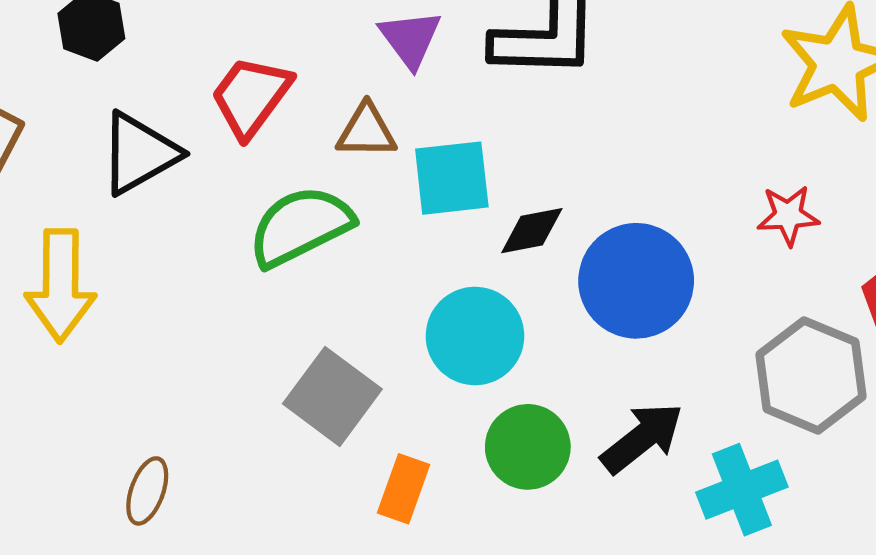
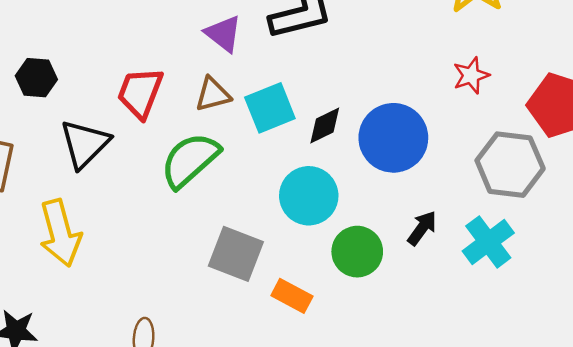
black arrow: (642, 438) -> (422, 228), size x0.7
orange rectangle: (404, 489) -> (292, 296), turned -66

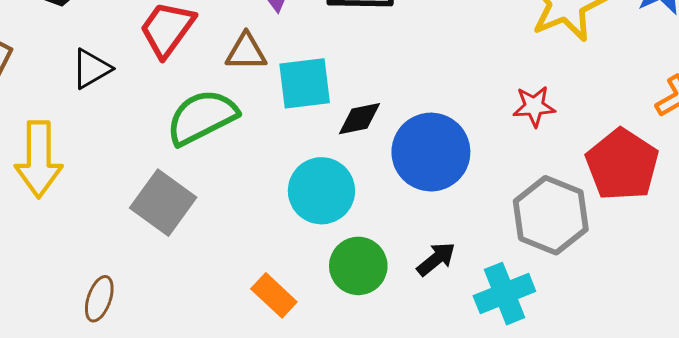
black triangle: (85, 144) -> (91, 69), size x0.7
gray square: (236, 254) -> (163, 203), moved

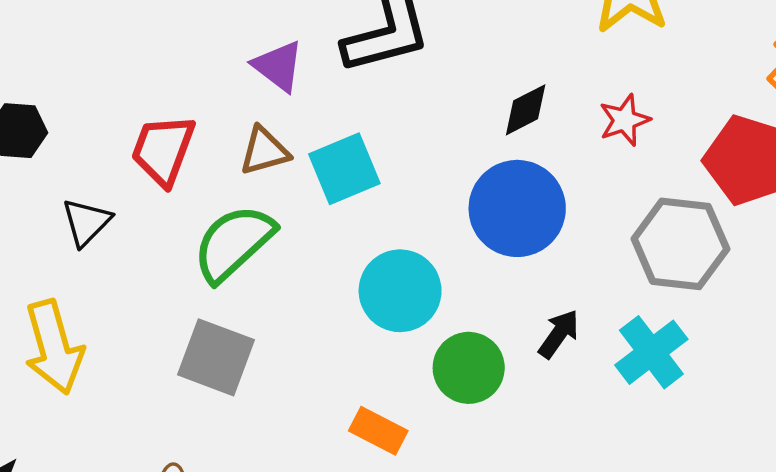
black diamond: (359, 119) -> (526, 110), moved

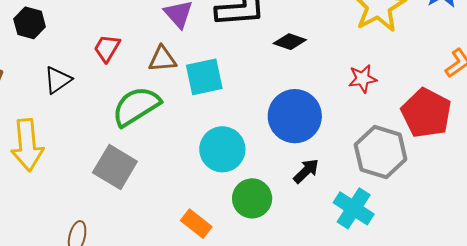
black diamond: (526, 110) -> (290, 42), moved, turned 36
red trapezoid: (163, 150) -> (107, 48), size x0.7
black arrow: (559, 334) -> (306, 171), moved
cyan cross: (651, 352) -> (354, 208), turned -30

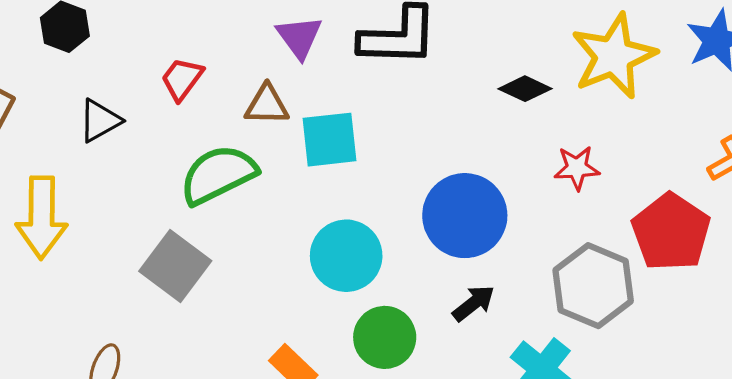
black diamond: (290, 42) -> (525, 89), moved

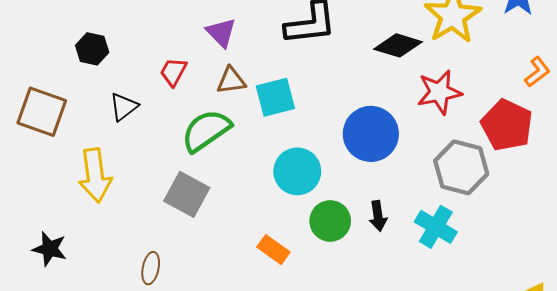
purple triangle: (299, 37) -> (221, 33), moved
black diamond: (525, 89) -> (398, 45), size x1.4
red star: (577, 168) -> (439, 92), size x1.5
black arrow: (474, 303) -> (378, 216), moved, turned 128

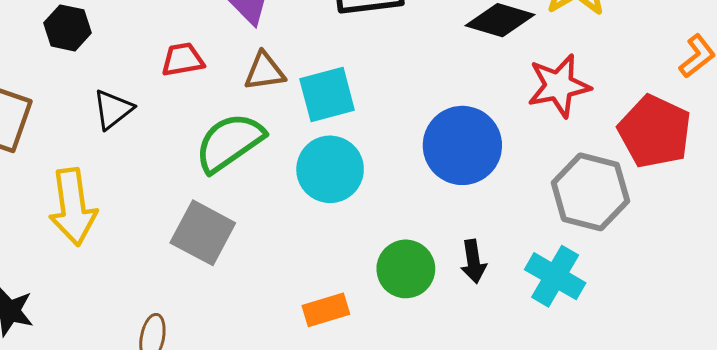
red trapezoid: (173, 72) -> (183, 59), turned 52
cyan circle: (297, 171) -> (330, 169), moved
orange rectangle: (273, 250) -> (326, 310), turned -52

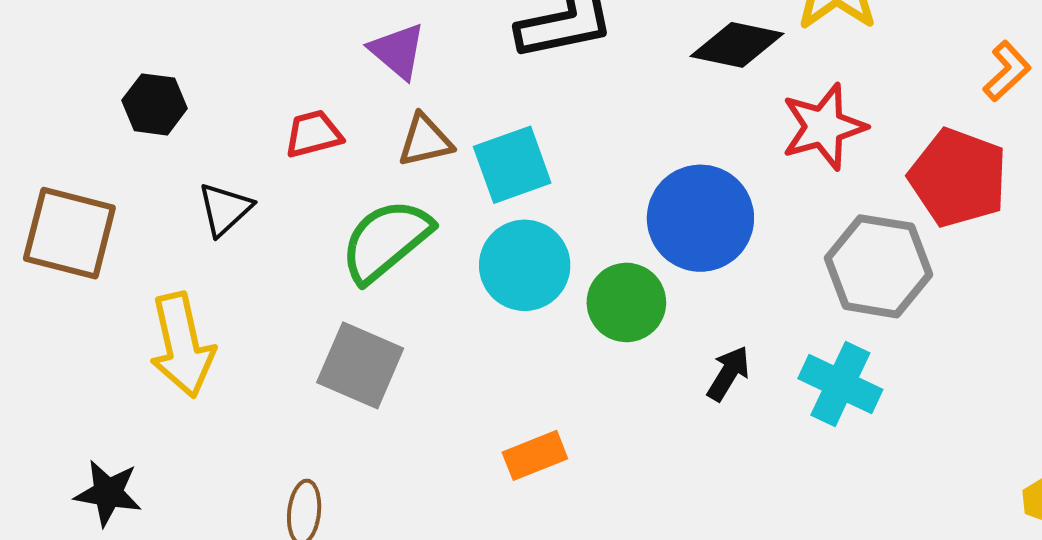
black arrow: (473, 261) -> (728, 373), turned -135
green circle: (406, 269) -> (626, 302), moved

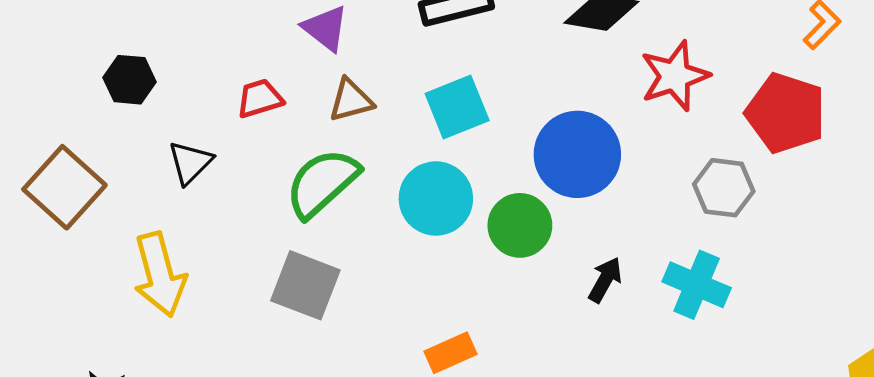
cyan square: (512, 165) -> (457, 107), moved
brown square: (69, 233) -> (64, 187), turned 30
gray hexagon: (878, 266) -> (724, 188), size x0.7

